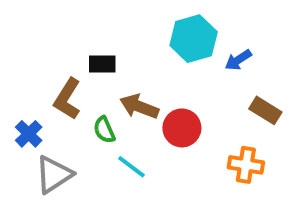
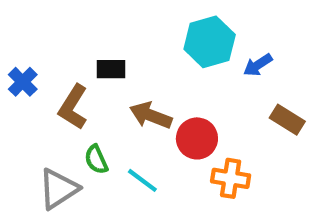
green semicircle: (104, 130) -> (96, 159), moved
blue cross: (29, 134) -> (23, 82), moved
orange cross: (246, 165) -> (231, 178), moved

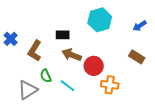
blue arrow: (258, 65) -> (140, 26), moved
black rectangle: (111, 69) -> (63, 35), moved

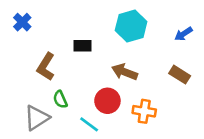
blue cross: (11, 39) -> (22, 22), moved
brown arrow: (72, 55) -> (125, 72), moved
red circle: (94, 66) -> (107, 101), moved
cyan line: (68, 86) -> (89, 124), moved

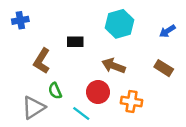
blue cross: (22, 22) -> (20, 20), turned 35

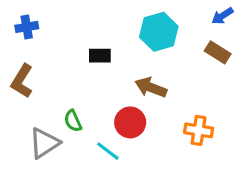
blue arrow: (167, 31) -> (222, 16), moved
brown L-shape: (42, 61) -> (22, 81), moved
brown rectangle: (164, 68) -> (218, 52), moved
orange cross: (131, 102) -> (199, 130), moved

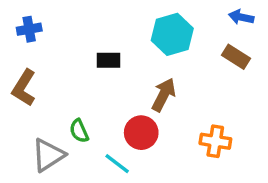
blue arrow: (222, 16) -> (241, 17), turned 45
brown arrow: (151, 87) -> (164, 95), turned 96

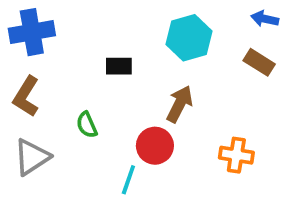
blue cross: (29, 29) -> (32, 32), size x1.6
green semicircle: (79, 131) -> (87, 125), moved
gray triangle: (48, 155) -> (32, 157), moved
cyan line: (117, 164) -> (128, 180), turned 72

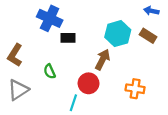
blue cross: (32, 32) -> (50, 18), moved, turned 35
cyan hexagon: (189, 38) -> (118, 34), moved

